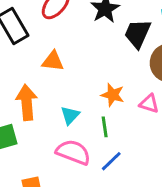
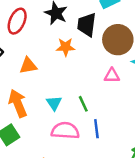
orange star: (113, 95) -> (66, 47), moved
blue line: (111, 161) -> (96, 129), turned -36

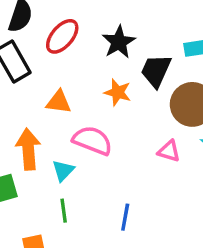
cyan triangle: (54, 103) -> (63, 171), moved
green line: (83, 104) -> (64, 211), moved
pink semicircle: (65, 131) -> (92, 140), moved

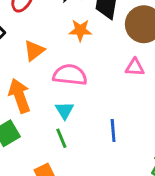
orange triangle: (59, 102) -> (34, 51), turned -30
cyan triangle: (63, 171) -> (65, 110), moved

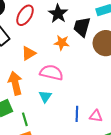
pink triangle: (135, 67) -> (96, 116), moved
green line: (61, 138) -> (25, 119), moved

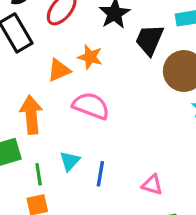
orange star: (62, 43) -> (90, 57), moved
cyan triangle: (45, 96) -> (70, 161), moved
blue line: (77, 114) -> (100, 174), moved

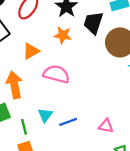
orange star: (90, 57) -> (63, 35), moved
blue line: (100, 174) -> (68, 122), turned 66

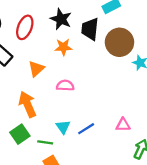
pink semicircle: (56, 74) -> (65, 85), size x0.7
green line: (24, 127) -> (45, 142), turned -56

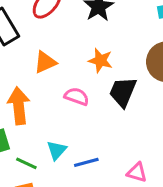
black trapezoid: (90, 29) -> (123, 92), moved
orange star: (63, 47) -> (100, 60), moved

